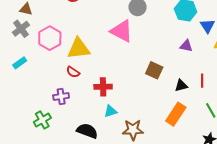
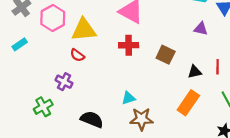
red cross: (103, 87) -> (129, 45), moved
purple cross: (61, 97) -> (64, 82), turned 35
cyan triangle: (110, 111) -> (128, 98), moved

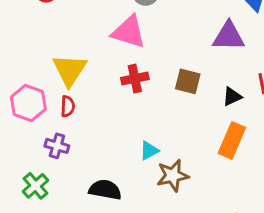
pink hexagon: (53, 18) -> (28, 103), moved
purple triangle: (201, 29) -> (229, 36), size x1.6
yellow triangle: (84, 30) -> (70, 70), turned -40
red semicircle: (77, 55) -> (68, 106), turned -112

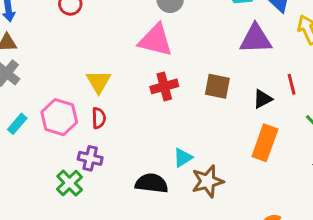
yellow triangle: (70, 70) -> (99, 82), size x0.7
green cross: (36, 186) -> (70, 183), moved
black semicircle: (105, 190) -> (152, 183), moved

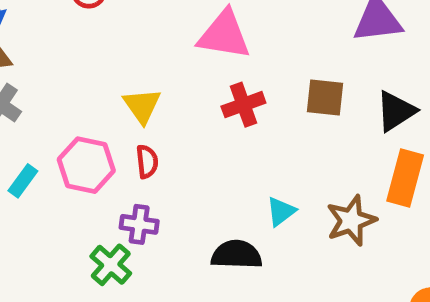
black triangle: (263, 99) -> (396, 111), size x1.4
brown star: (208, 181) -> (351, 220), moved

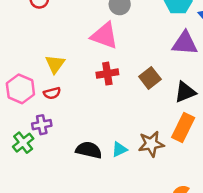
brown square: (325, 97) -> (150, 78), turned 35
red semicircle: (147, 162) -> (52, 93), turned 70
cyan triangle: (281, 211) -> (119, 149), moved
purple cross: (139, 224) -> (42, 125), turned -30

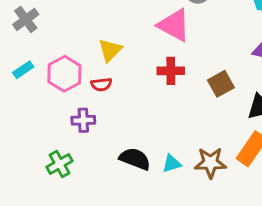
green cross: (23, 143) -> (60, 164), moved

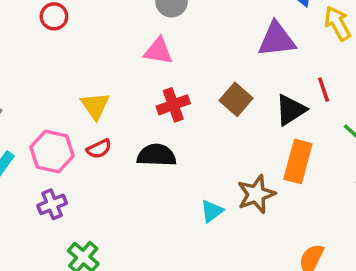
pink triangle: (174, 25) -> (158, 51), size x0.7
purple cross: (83, 120) -> (52, 204), moved
black semicircle: (135, 159) -> (157, 155), moved

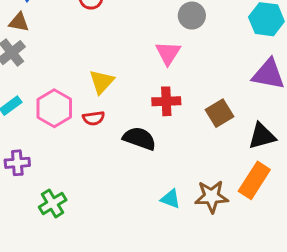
pink triangle: (158, 51) -> (168, 53), turned 36
purple cross: (52, 204) -> (17, 163), moved
cyan triangle: (212, 211) -> (170, 199), turned 40

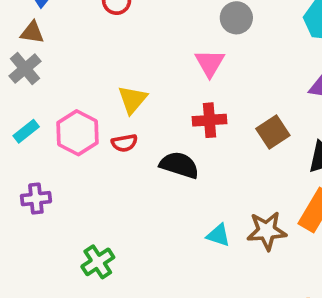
green cross: (53, 203) -> (98, 262), moved

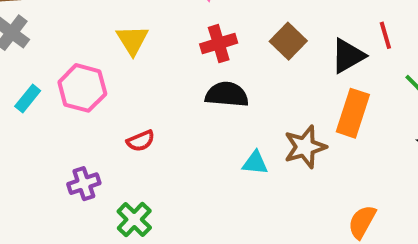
red semicircle: (124, 143) -> (141, 141), moved
black semicircle: (179, 165) -> (227, 94), moved
purple cross: (36, 199) -> (84, 184), moved

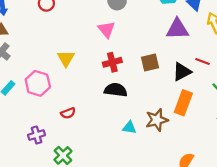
red line: (385, 35) -> (203, 61), turned -56
brown square: (288, 41) -> (150, 62), turned 30

